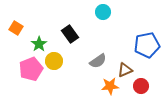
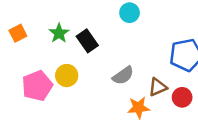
orange square: (16, 28) -> (18, 33), turned 32
green star: (39, 44) -> (59, 33), moved
red circle: (141, 86) -> (182, 97), moved

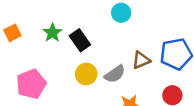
yellow circle: (67, 76) -> (86, 74), moved
brown triangle: (158, 87) -> (141, 60), moved

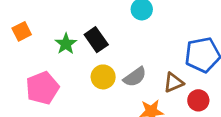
green star: (52, 33) -> (66, 44), moved
brown triangle: (141, 60) -> (173, 82), moved

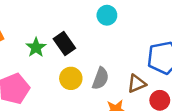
gray semicircle: (135, 77) -> (100, 78), turned -35

